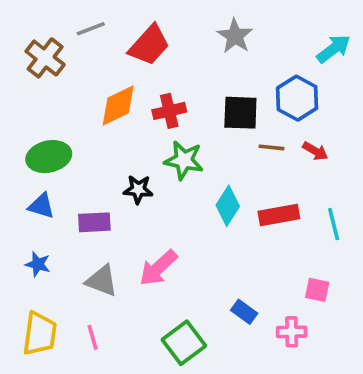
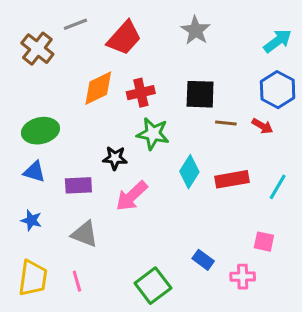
blue hexagon: (297, 98) -> (278, 90), moved
cyan line: (334, 224) -> (278, 187), turned 44
pink arrow: (158, 268) -> (132, 196), moved

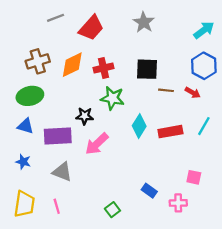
brown cross: (37, 49) -> (38, 61), moved, turned 35
purple rectangle: (78, 185) -> (58, 136), size x1.4
cyan line: (278, 187) -> (204, 126), moved
green square: (153, 286) -> (112, 210), size x0.6

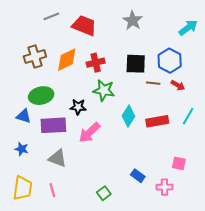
red trapezoid: (91, 28) -> (84, 26), turned -110
blue hexagon: (204, 66) -> (170, 61), moved
green ellipse: (30, 96) -> (41, 96), moved

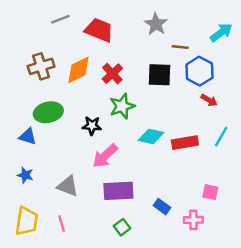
red cross: (96, 63) -> (112, 74), turned -30
brown line: (153, 83) -> (180, 47), moved
green star: (104, 90) -> (122, 106), turned -30
cyan diamond: (129, 116) -> (151, 136), turned 70
purple rectangle: (53, 125) -> (118, 191), moved

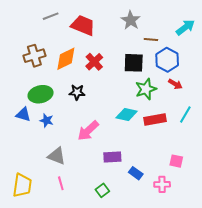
green star: (122, 106) -> (146, 89), moved
black star: (92, 126) -> (77, 92), moved
blue star: (25, 175) -> (47, 121), moved
purple rectangle: (118, 191) -> (112, 157), moved, size x0.7
pink line: (62, 224) -> (61, 183), moved

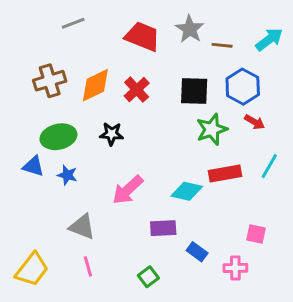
red trapezoid: (83, 25) -> (143, 36), moved
brown line: (151, 39) -> (222, 45), moved
cyan diamond: (127, 114) -> (187, 191), moved
yellow trapezoid: (22, 185) -> (32, 269), turned 30

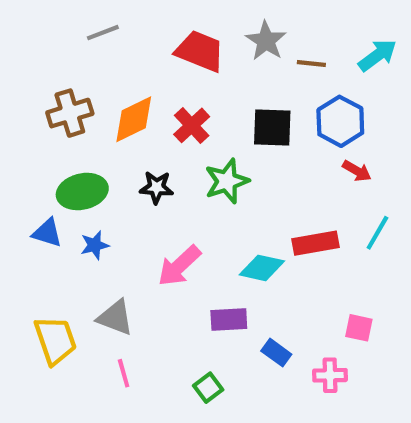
green star: (212, 129) -> (227, 181), moved
blue star: (67, 175) -> (95, 245), turned -30
yellow trapezoid: (32, 269) -> (55, 340), moved, turned -57

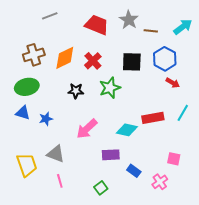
green ellipse: (82, 192) -> (27, 87), moved
pink cross: (330, 375) -> (160, 182), turned -35

